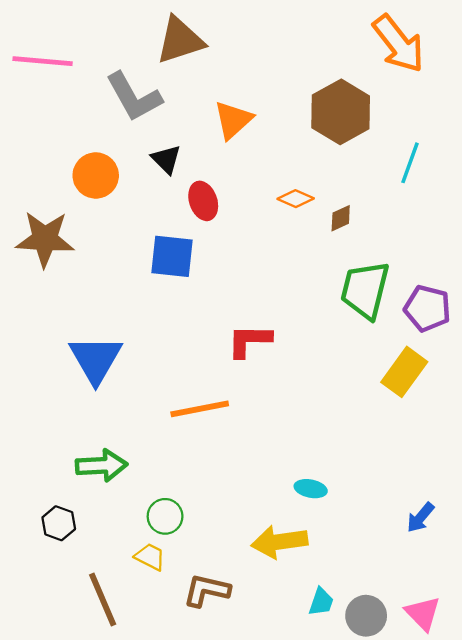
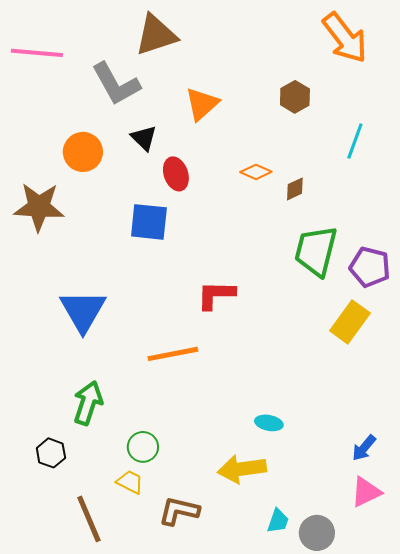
brown hexagon: (341, 112) -> (295, 97), size x0.6
green arrow: (101, 466) -> (88, 403), turned -69
pink triangle: (423, 613) -> (366, 492), moved, turned 48

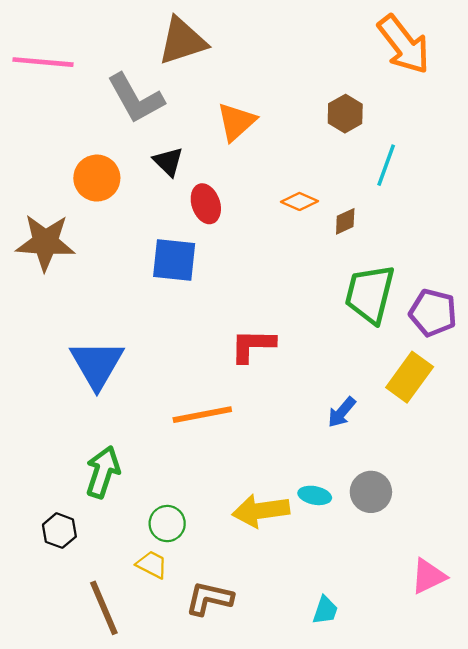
cyan line: (355, 141) -> (386, 165), moved
blue arrow: (364, 448) -> (342, 412), moved
yellow arrow: (242, 469) -> (261, 511), moved
gray circle: (317, 533) -> (371, 492), moved

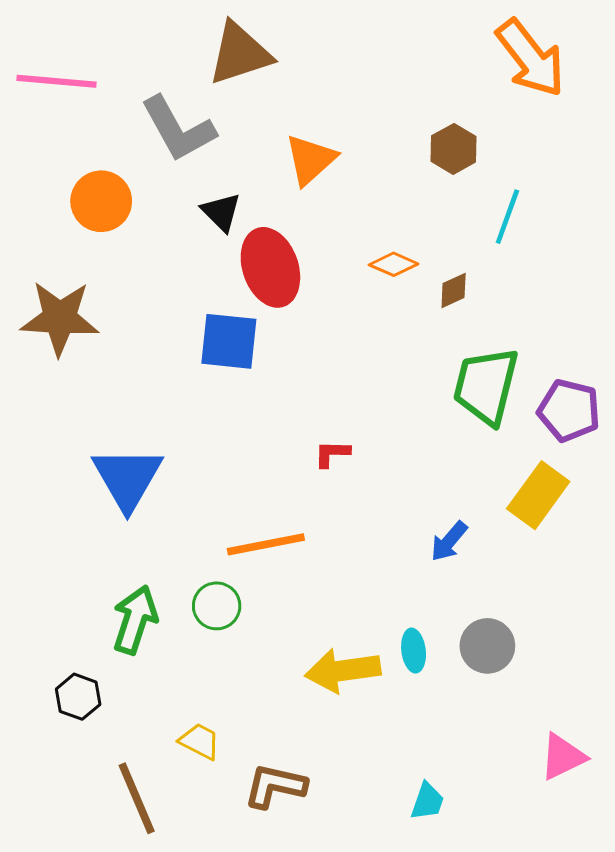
orange circle: (97, 178) -> (101, 201), moved
red ellipse: (206, 204) -> (270, 267), size x1.5
red L-shape: (253, 345) -> (332, 454), size x0.6
cyan ellipse: (315, 495) -> (414, 651), turned 72
green circle: (167, 524) -> (217, 606), moved

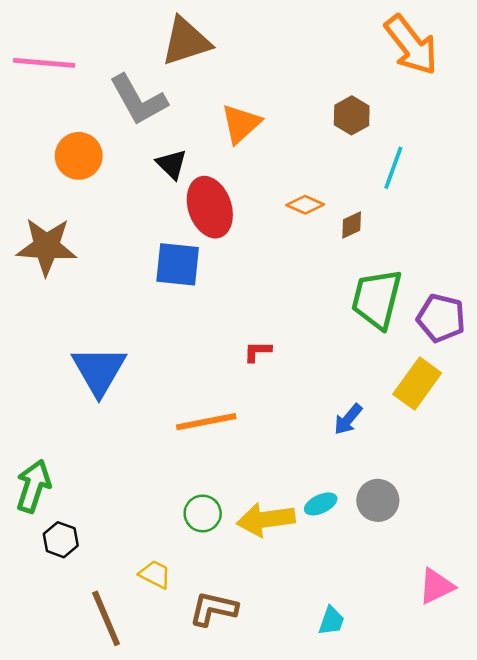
green circle: (217, 606) -> (203, 513), moved
green arrow: (135, 620) -> (33, 486), moved
cyan ellipse: (414, 651) -> (321, 504), turned 72

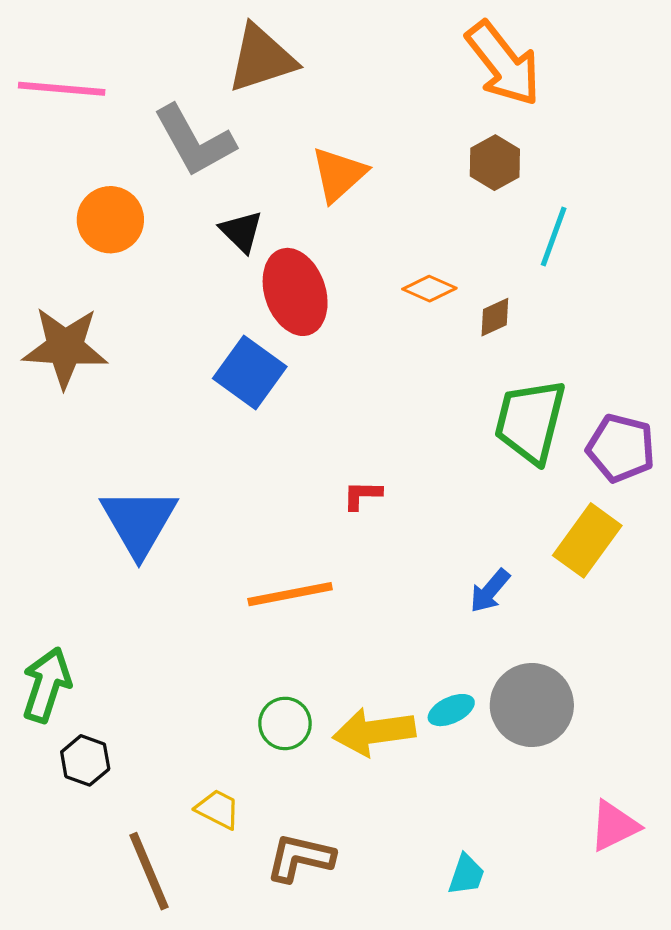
orange arrow: (411, 45) -> (503, 64), moved
blue square: (178, 264) -> (250, 373), turned 30
gray circle: (378, 500) -> (532, 705), size x1.4

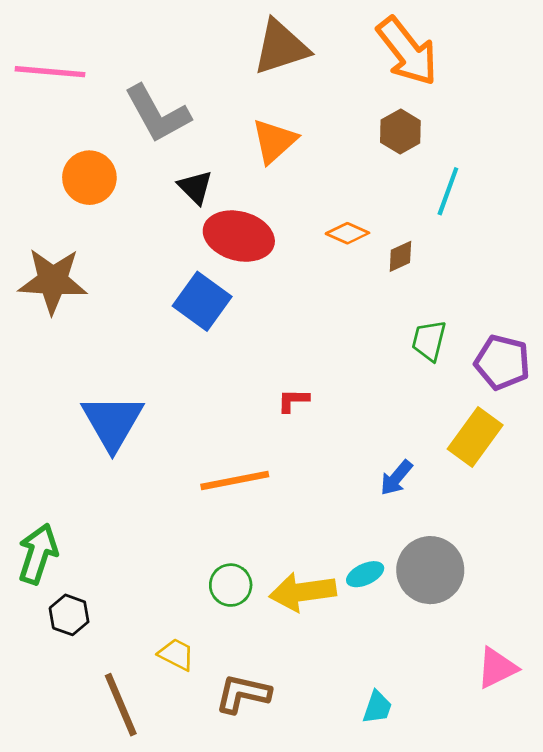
brown triangle: (261, 59) -> (281, 47), moved
red ellipse: (295, 292) -> (239, 236), turned -56
green trapezoid: (530, 421) -> (429, 341), size x0.6

